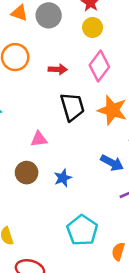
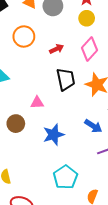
red arrow: (58, 69) -> (57, 49), turned -32
brown circle: (27, 173) -> (16, 124), moved
blue star: (63, 178) -> (54, 135), size x1.5

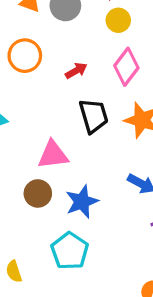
pink triangle: (37, 103) -> (53, 155), size x1.5
brown circle: (16, 124) -> (38, 193), moved
cyan pentagon: (65, 177) -> (70, 251), moved

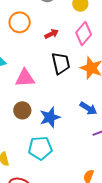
pink triangle: (53, 155) -> (25, 78), moved
cyan pentagon: (70, 251) -> (40, 148), turned 30

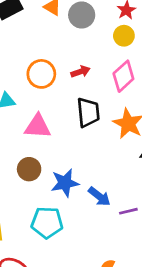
orange circle: (20, 22) -> (41, 74), moved
blue arrow: (88, 108) -> (99, 196), moved

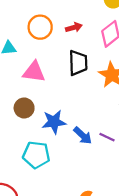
purple line: (128, 211) -> (107, 137), moved, turned 35

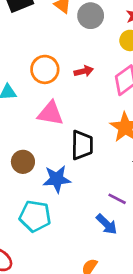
black trapezoid: (78, 63) -> (82, 145), moved
pink triangle: (34, 72) -> (50, 113), moved
blue arrow: (83, 136) -> (107, 224), moved

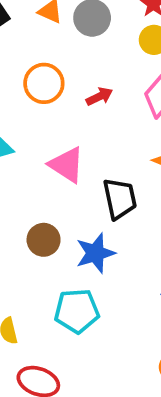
orange circle: (45, 69) -> (44, 83), moved
pink triangle: (50, 113) -> (67, 165), turned 36

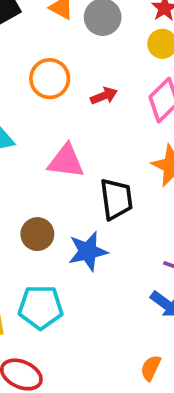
pink triangle: (67, 165) -> (66, 161), turned -30
cyan pentagon: (77, 311) -> (41, 307), moved

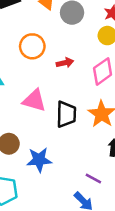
black trapezoid: (116, 199) -> (66, 114), moved

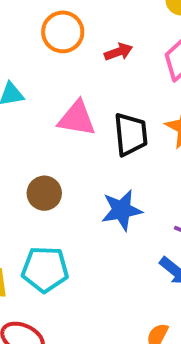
blue star: (39, 160) -> (122, 210), moved

